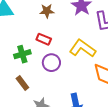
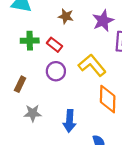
green cross: (22, 54) -> (30, 41), moved
brown rectangle: (22, 83) -> (20, 84), turned 48

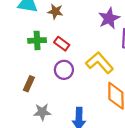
brown star: (66, 16) -> (55, 11), moved

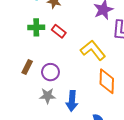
purple circle: (64, 70) -> (50, 72), moved
gray star: (42, 112) -> (47, 96), moved

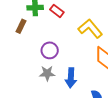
brown rectangle: (27, 67) -> (21, 26), moved

